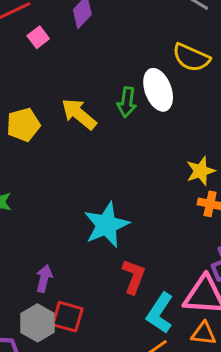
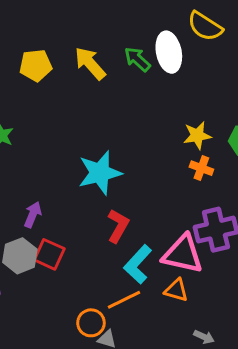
green arrow: (127, 102) -> (137, 59), turned 116

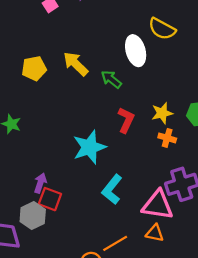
green arrow: (137, 59) -> (111, 79), moved
red L-shape: (118, 226) -> (126, 120), moved
red square: (49, 254) -> (50, 199), moved
cyan L-shape: (138, 264) -> (112, 189), moved

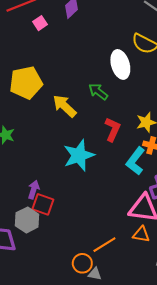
yellow arrow: (76, 64) -> (65, 106), moved
yellow pentagon: (34, 68) -> (26, 83), size x1.4
cyan L-shape: (112, 189) -> (135, 161), moved

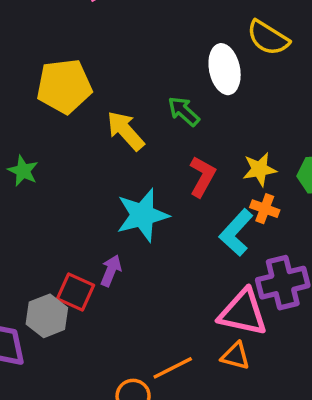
purple arrow: (34, 190) -> (111, 271), moved

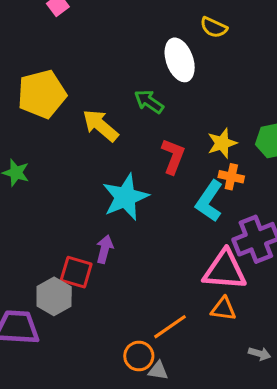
yellow semicircle: (268, 38) -> (214, 27), size x0.7

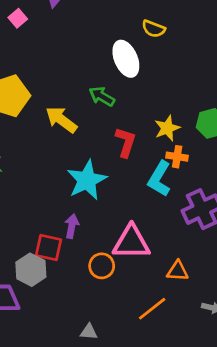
pink triangle: (225, 270) -> (131, 242), moved
orange line: (170, 327) -> (152, 309), moved
orange circle: (139, 356) -> (102, 266), moved
gray triangle: (158, 371) -> (89, 332), moved

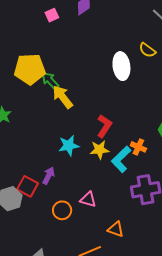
green arrow: (102, 96) -> (50, 81), moved
yellow star: (167, 128) -> (99, 150), moved
cyan star: (87, 180) -> (69, 146), size x0.7
pink triangle: (131, 242) -> (88, 199), size x0.6

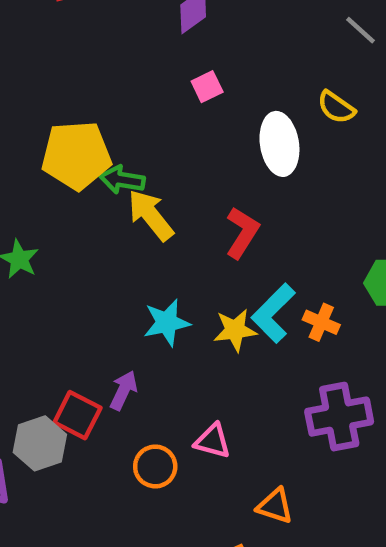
pink square: (52, 15) -> (207, 87), moved
green arrow: (50, 81) -> (122, 180), turned -36
red L-shape: (104, 126) -> (242, 233), moved
cyan L-shape: (121, 159) -> (273, 313), moved

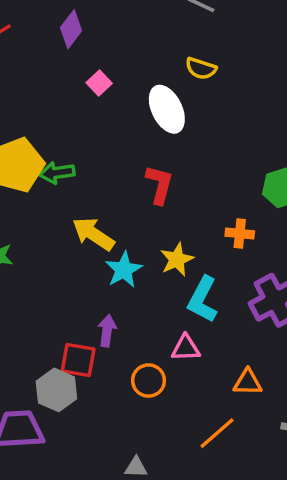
yellow arrow: (151, 215) -> (93, 234), moved
cyan L-shape: (273, 313) -> (203, 299), moved

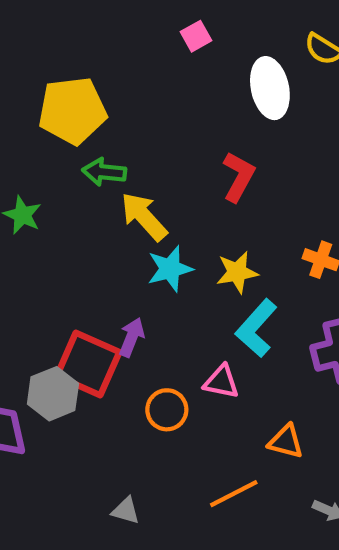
green arrow: (57, 173) -> (104, 172), moved
red square: (78, 360) -> (88, 364), size x1.4

